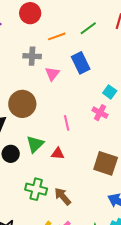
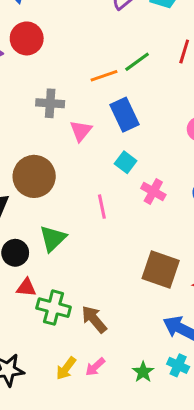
red circle: (30, 13) -> (27, 38), moved
orange line: (57, 36) -> (104, 76), moved
cyan square: (110, 92) -> (126, 162), moved
red triangle: (58, 154) -> (26, 288), moved

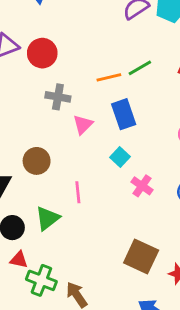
red circle: (27, 38) -> (42, 53), moved
brown circle: (34, 176) -> (37, 161), size x0.7
pink line: (102, 207) -> (78, 192), moved

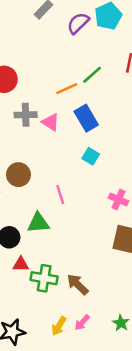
pink triangle: (83, 125) -> (51, 122), moved, turned -30
pink cross: (142, 186) -> (118, 199), moved
green triangle: (47, 218) -> (38, 223), turned 45

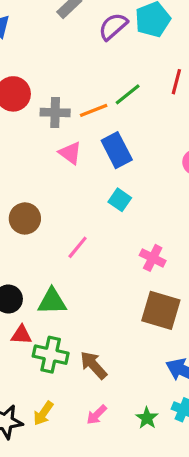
gray cross: (26, 115) -> (55, 112), moved
pink line: (60, 195) -> (78, 247), turned 54
green triangle: (38, 223) -> (52, 301), moved
yellow arrow: (59, 326) -> (43, 413), moved

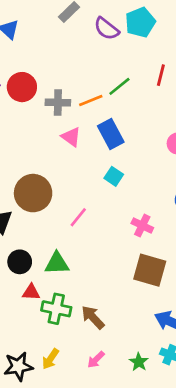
purple semicircle: (113, 26) -> (106, 29), turned -100
brown circle: (25, 218) -> (33, 193), size x1.4

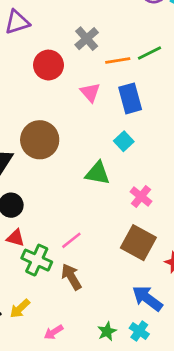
red circle: (22, 87) -> (48, 65), moved
gray cross: (58, 102) -> (87, 39), moved, turned 35
pink line: (78, 217) -> (71, 240), moved
green triangle: (57, 263) -> (97, 173), moved
pink arrow: (96, 360) -> (54, 332), moved

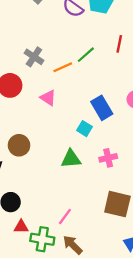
blue rectangle: (130, 98) -> (102, 108), moved
brown circle: (40, 140) -> (19, 145), size x0.7
pink cross: (141, 197) -> (108, 158), moved, turned -36

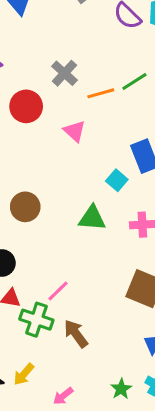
brown circle: (19, 145) -> (25, 207), moved
pink line: (65, 217) -> (58, 291), moved

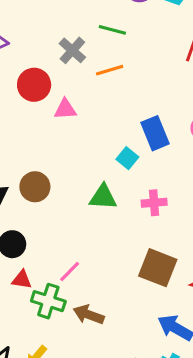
green line: (134, 81) -> (112, 30), moved, turned 48
pink triangle: (75, 131) -> (65, 109), moved, turned -45
brown arrow: (76, 334) -> (89, 315), turned -32

